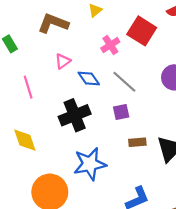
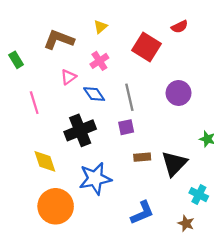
pink cross: (110, 45) -> (99, 61), moved
gray line: (124, 82) -> (129, 97), turned 35
yellow diamond: (25, 140) -> (45, 161), moved

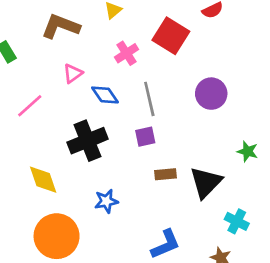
pink cross: (99, 61) -> (127, 53), moved
pink line: (34, 103) -> (30, 106), turned 65
blue star: (95, 179) -> (106, 201), size x0.6

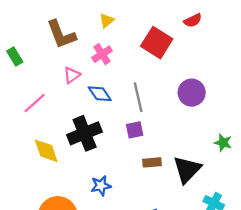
brown L-shape: (61, 26) -> (61, 34), turned -132
pink cross: (127, 53) -> (102, 54), moved
yellow diamond: (43, 180) -> (46, 151), moved

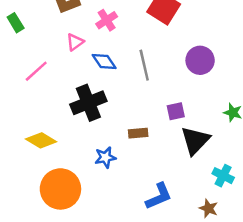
purple square: (135, 130) -> (176, 111), moved
yellow diamond: (46, 151) -> (41, 140), moved, turned -40
brown rectangle: (152, 162) -> (138, 133), moved

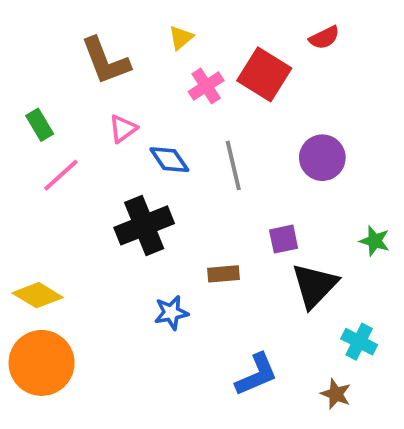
pink cross: (107, 20) -> (206, 86), moved
green rectangle: (16, 23) -> (40, 125), moved
yellow diamond: (41, 140) -> (38, 295), moved
orange circle: (60, 189) -> (42, 363), moved

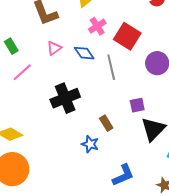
red square: (264, 74) -> (127, 36), moved
blue diamond: (169, 160) -> (84, 53), moved
brown rectangle: (224, 274) -> (106, 123), turned 63
blue star: (171, 313) -> (90, 144), moved, turned 30

